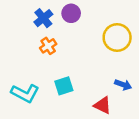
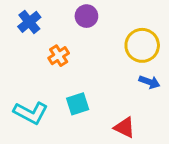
blue cross: (43, 18) -> (29, 22), moved
blue arrow: (123, 85) -> (149, 82), moved

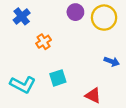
purple circle: (86, 16) -> (75, 12), moved
yellow circle: (142, 45) -> (104, 18), moved

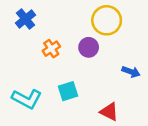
purple circle: (75, 12) -> (89, 47), moved
yellow circle: (104, 18) -> (107, 20), moved

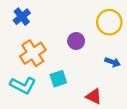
yellow circle: (107, 20) -> (109, 22), moved
orange cross: (51, 49) -> (33, 53), moved, size x1.6

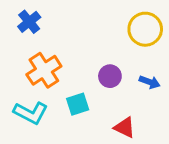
purple circle: (76, 41) -> (110, 76), moved

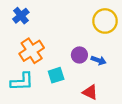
blue arrow: (150, 82) -> (99, 60), moved
cyan L-shape: (31, 113) -> (22, 82), turned -30

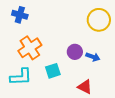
blue cross: (21, 16) -> (20, 15), turned -35

